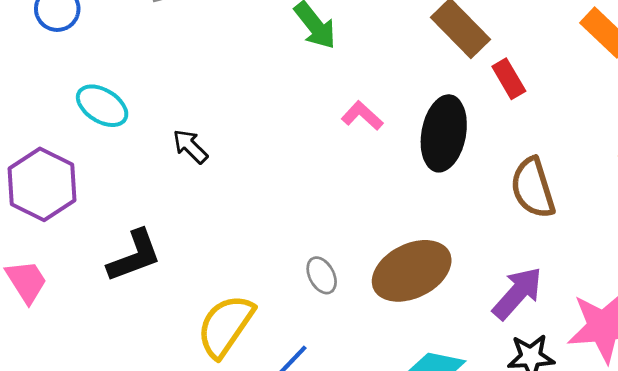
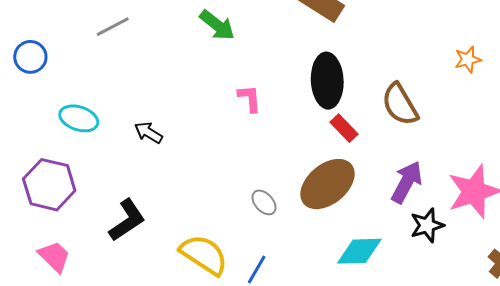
red rectangle: (509, 79) -> (344, 128), moved
pink L-shape: (362, 116) -> (250, 98), moved, turned 56
yellow semicircle: (225, 326) -> (204, 255), turned 102

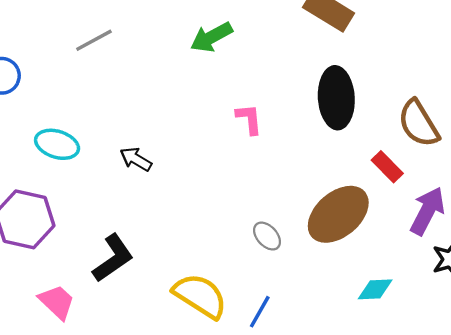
green arrow: (217, 25) -> (211, 37), turned 114
red rectangle: (344, 128) -> (387, 167), moved
cyan diamond: (359, 251) -> (375, 289), size x0.7
pink trapezoid: (54, 257) -> (57, 302), moved

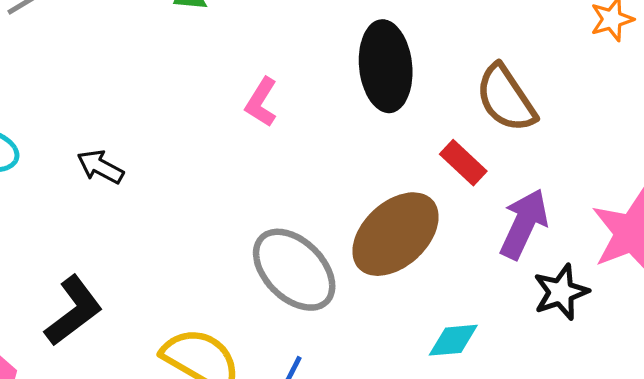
pink L-shape: (249, 119) -> (261, 102), turned -140
gray ellipse: (267, 236) -> (294, 270), size x2.0

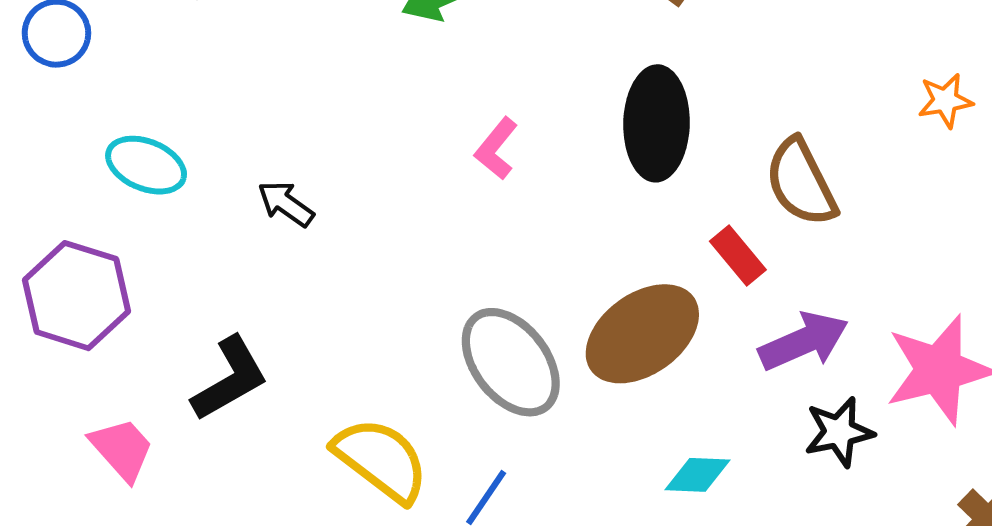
purple arrow: (524, 224) -> (804, 341), turned 34

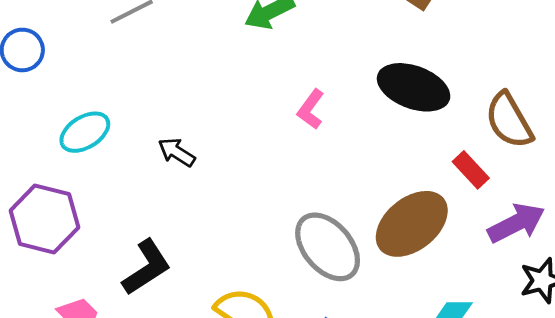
black ellipse: (657, 123) -> (414, 87), turned -68
cyan ellipse: (146, 165) -> (85, 132), turned -51

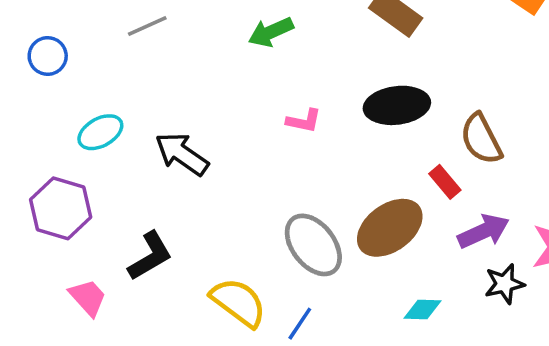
black ellipse: (414, 87) -> (397, 105), turned -30
pink L-shape: (311, 109) -> (304, 121), turned -117
black arrow: (177, 152) -> (182, 154), size x1.6

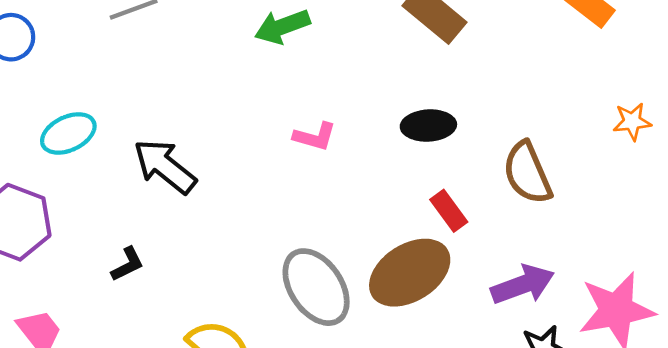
black ellipse: (397, 105) -> (428, 126), size x0.7
red rectangle: (445, 182) -> (449, 211), moved
black L-shape: (150, 256) -> (128, 264), moved, size x0.6

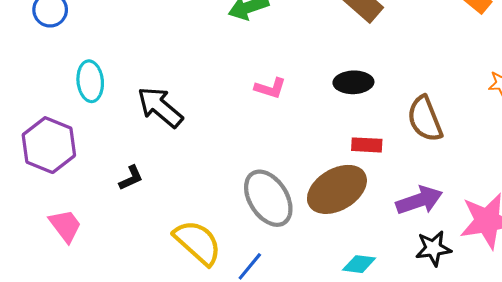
cyan ellipse: (68, 133) -> (90, 81), turned -72
red rectangle: (449, 211) -> (367, 145), turned -52

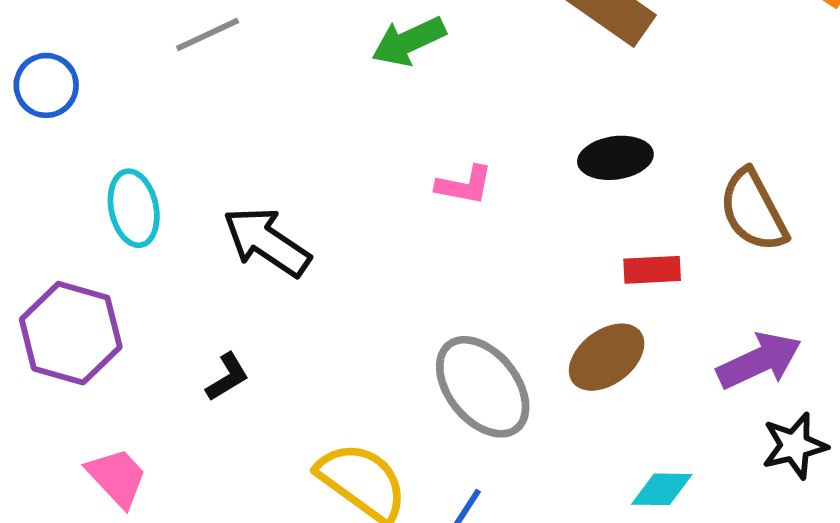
brown ellipse: (337, 189) -> (607, 357), size x0.7

